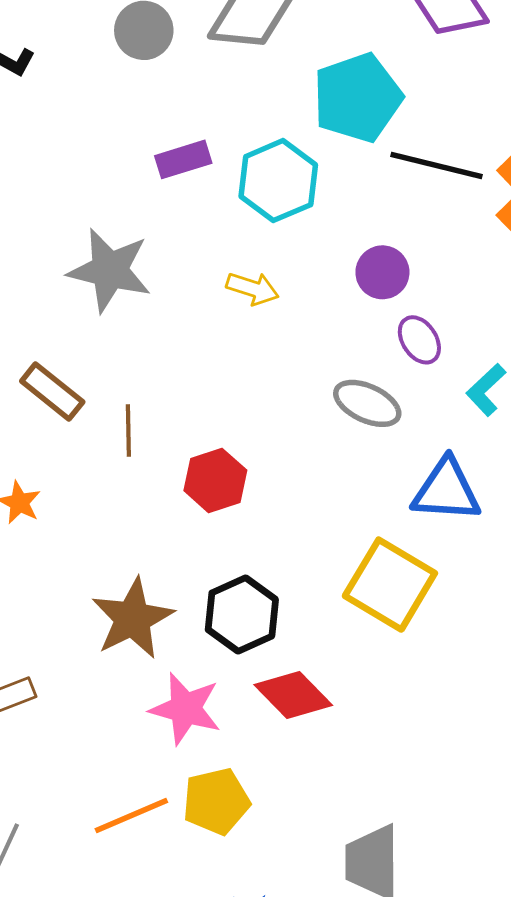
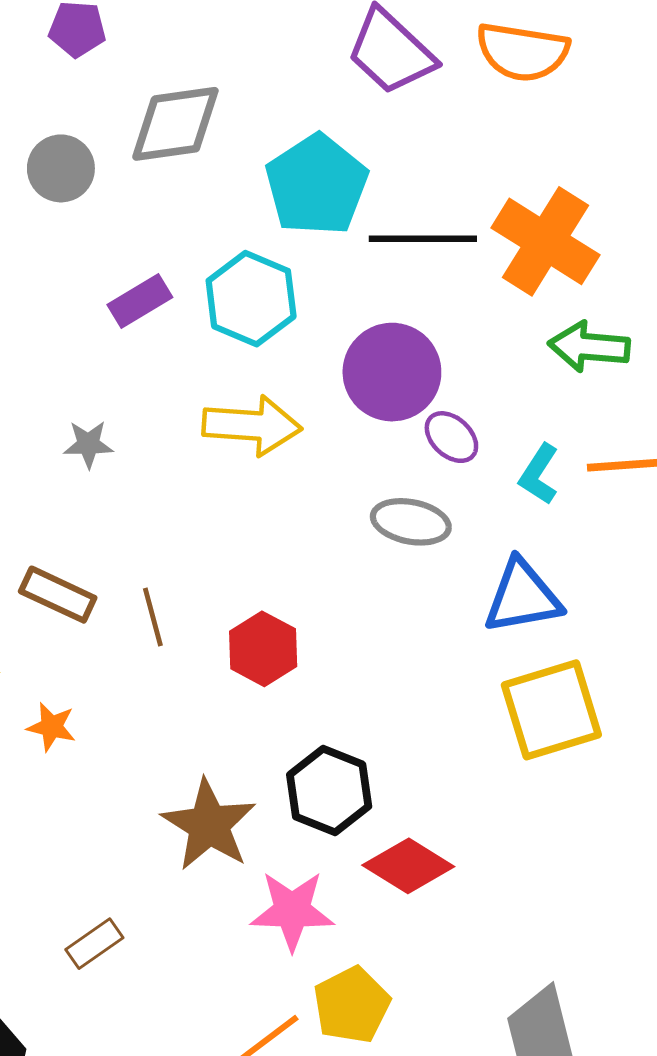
gray star: (110, 270) -> (88, 444), size x0.5
purple circle: (382, 272) -> (392, 372), size x1.6
yellow arrow: (253, 289) -> (252, 425), size x1.6
yellow square: (390, 585) -> (551, 710), moved, turned -34

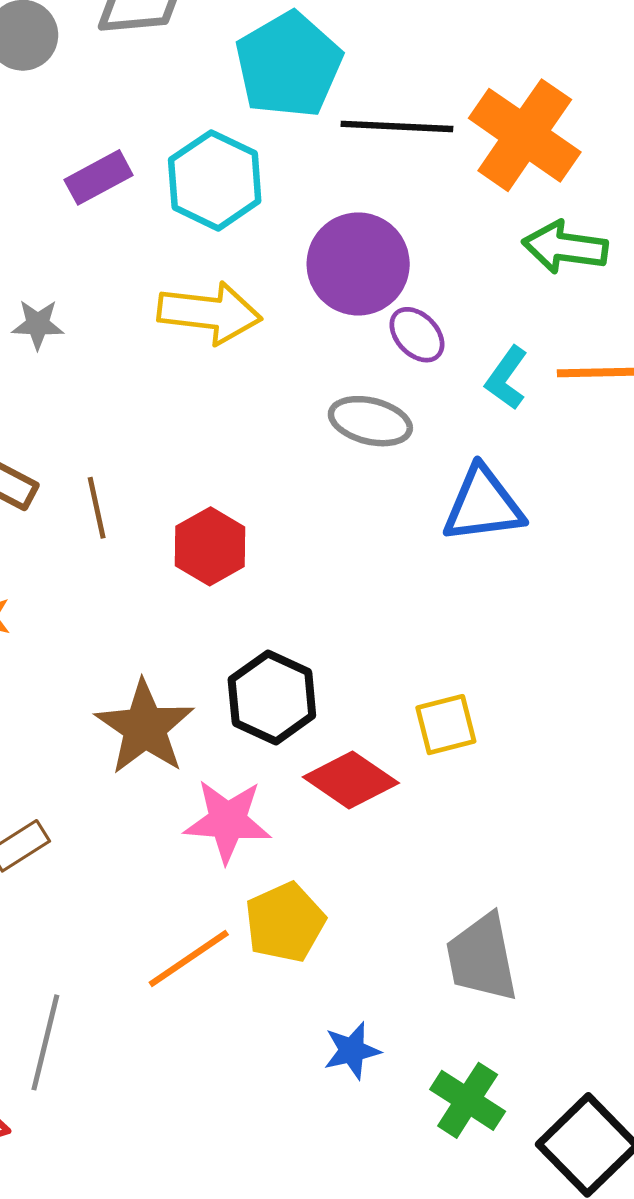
yellow square: (551, 710) -> (446, 725), moved, size x0.6

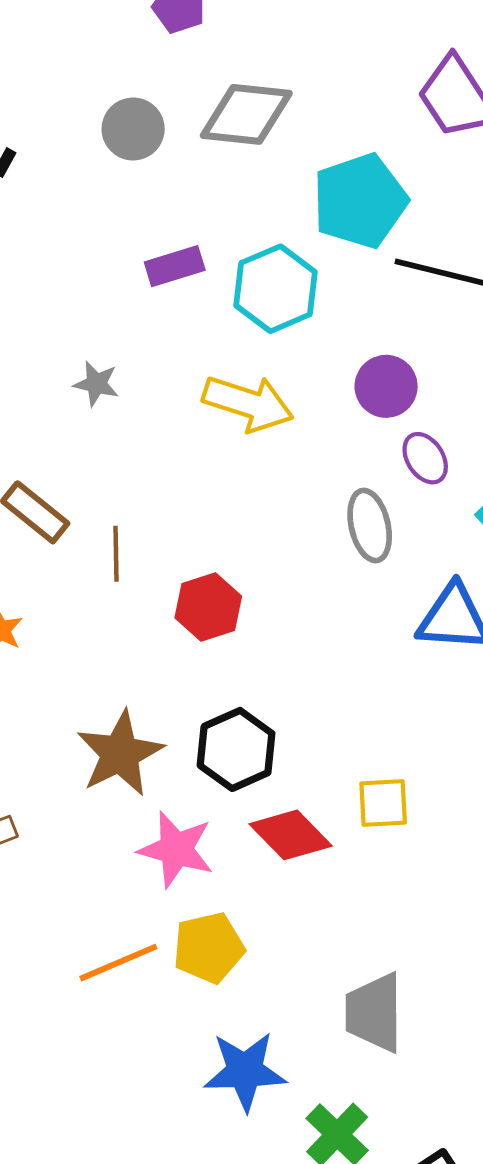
purple circle: (358, 264) -> (386, 386), size x0.7
gray ellipse: (370, 421) -> (370, 526), turned 52
blue star: (352, 1051) -> (245, 1071), size x1.6

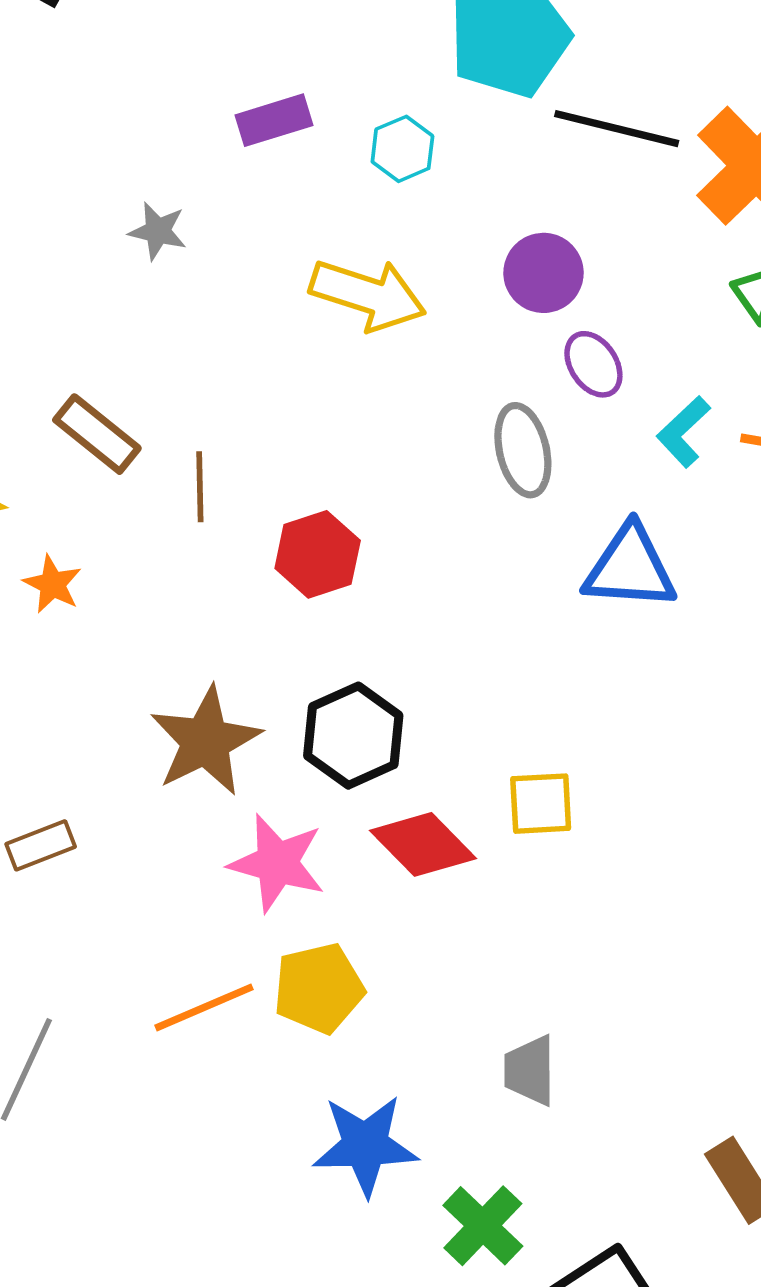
cyan hexagon: (275, 289) -> (402, 149), size x0.6
gray star: (96, 384) -> (158, 231), moved
gray trapezoid: (374, 1013) -> (530, 1070), size x0.7

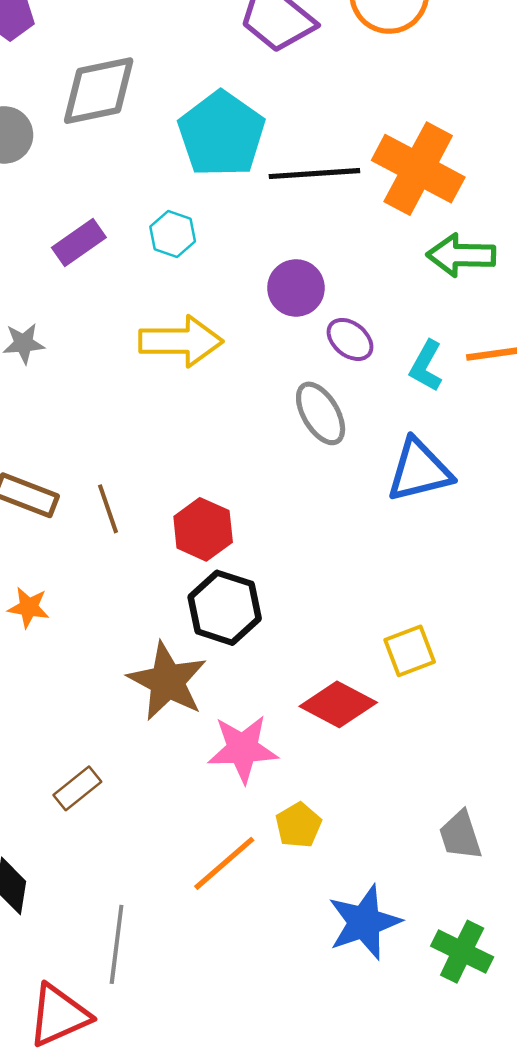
black hexagon: (353, 736) -> (225, 608), moved
yellow pentagon: (319, 988) -> (298, 825), size x0.7

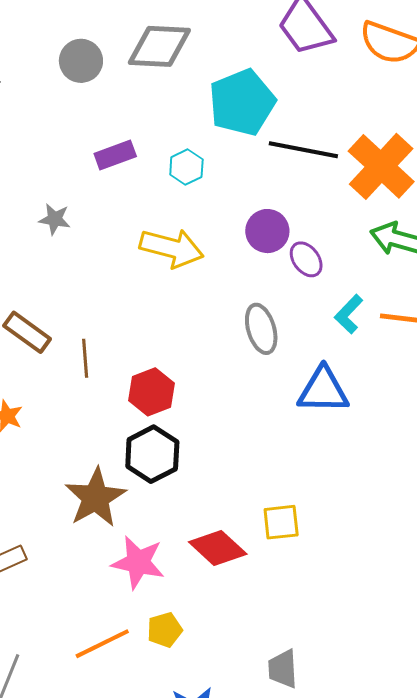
purple ellipse: (350, 339) -> (306, 259), moved

